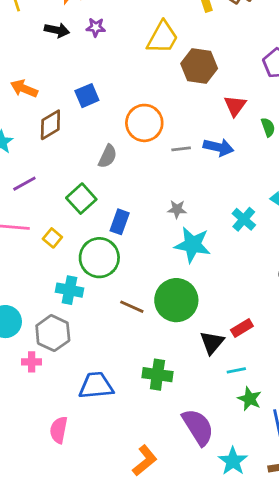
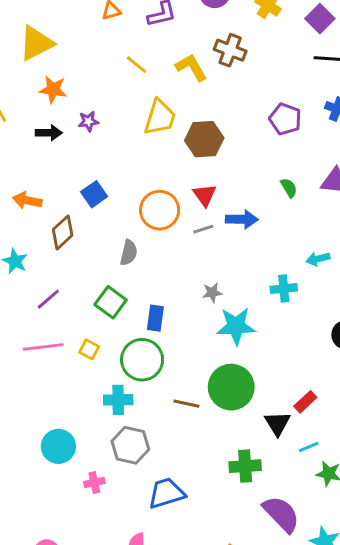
red triangle: (235, 106) -> (205, 195), moved
cyan cross: (244, 219) -> (284, 289), turned -35
gray hexagon: (53, 333) -> (130, 445), moved
green cross: (157, 375) -> (245, 466), moved

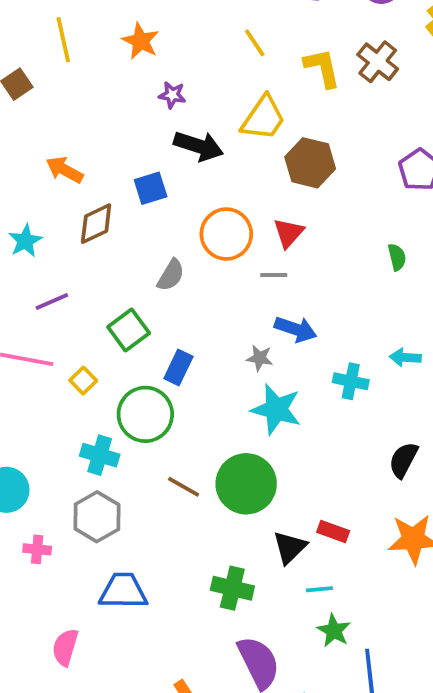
black arrow: (49, 133) -> (199, 146), moved, size x1.4
blue arrow: (242, 219) -> (296, 329), moved
red rectangle: (305, 402) -> (333, 531), turned 45

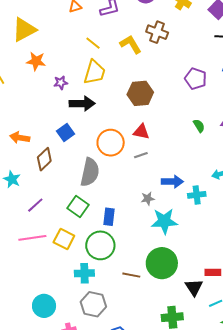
yellow trapezoid: (263, 118) -> (94, 72), moved
red triangle: (289, 233) -> (141, 132), turned -42
gray semicircle: (171, 275) -> (90, 172), size x1.6
blue arrow: (296, 329) -> (172, 182), moved
yellow square: (83, 381) -> (64, 239), size x1.5

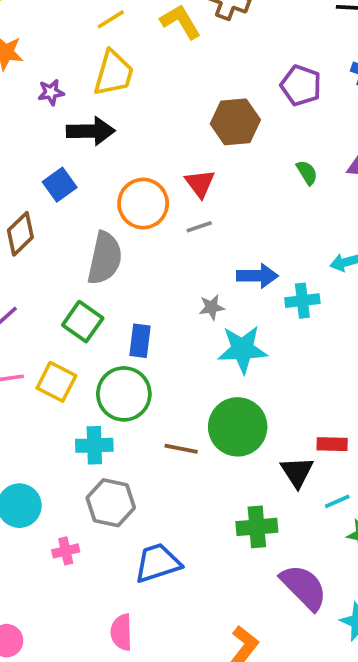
yellow line: (93, 43) -> (111, 19), turned -70
brown hexagon: (140, 93) -> (235, 122), moved
red triangle: (141, 132) -> (200, 184), turned 42

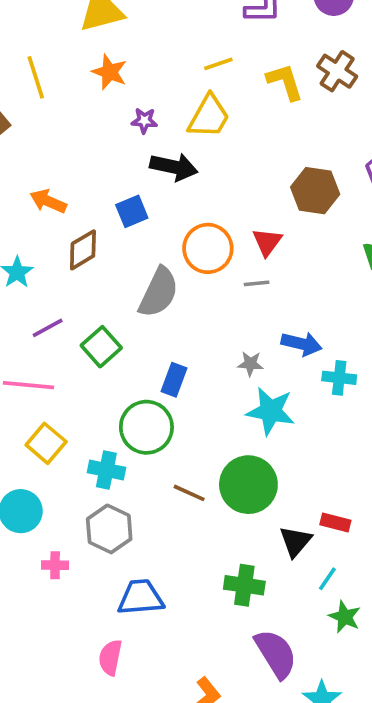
green square: (83, 322) -> (101, 347), moved
yellow square: (56, 382) -> (46, 443), moved
cyan line: (337, 501) -> (327, 579), turned -45
pink semicircle: (121, 632) -> (110, 657), moved

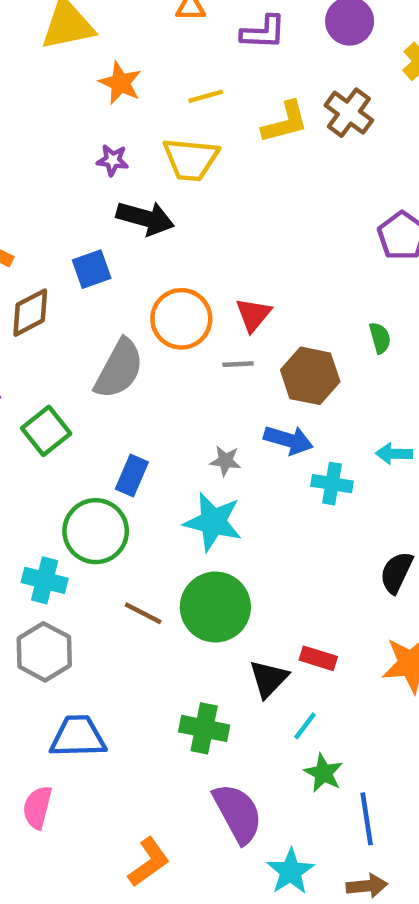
orange star: (110, 72) -> (120, 83), moved
yellow L-shape: (285, 82) -> (285, 122), turned 90
yellow trapezoid: (209, 116) -> (191, 159), turned 63
brown hexagon: (315, 191) -> (310, 376), moved
cyan star: (271, 411) -> (213, 522), moved

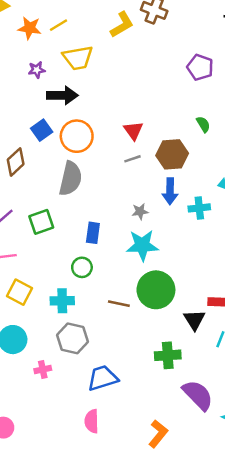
yellow line: (206, 96) -> (58, 25), moved
orange circle: (181, 319) -> (77, 136), moved
green square: (46, 431) -> (41, 222), turned 35
blue arrow: (288, 440) -> (170, 191), turned 90
green circle: (96, 531) -> (82, 267), size x0.6

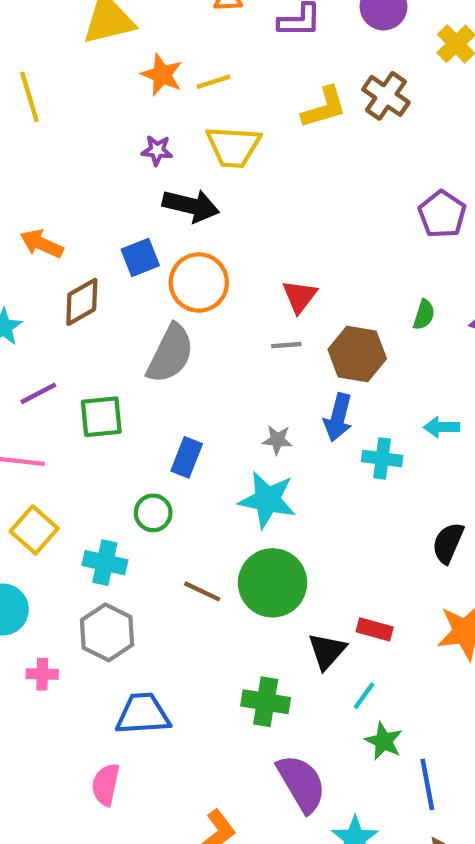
green semicircle: (203, 124) -> (424, 315), turned 35

